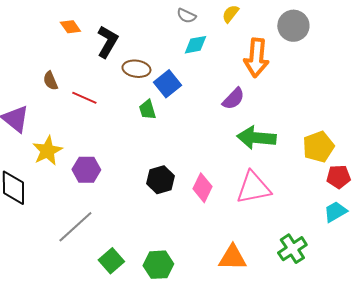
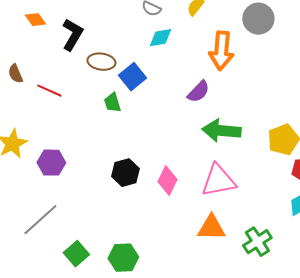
orange triangle: (232, 258) -> (211, 228), moved

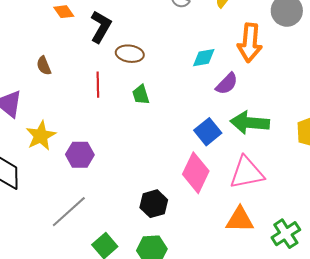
cyan diamond: (160, 38) -> (204, 58), moved
blue square: (132, 77) -> (208, 132), moved
red line: (49, 91) -> (98, 85), moved, turned 65
black hexagon: (125, 173) -> (154, 204), moved
pink diamond: (167, 181) -> (196, 173), size x1.4

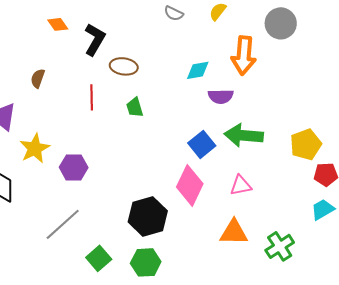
brown semicircle: (44, 66) -> (38, 78), turned 42
purple semicircle: (227, 84) -> (221, 96), turned 45
pink triangle: (247, 173) -> (241, 185), size x0.6
black hexagon: (154, 204) -> (148, 216), size x1.4

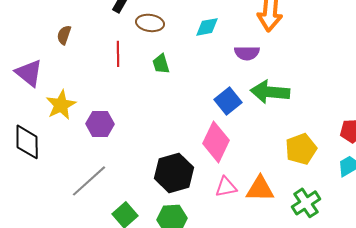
cyan diamond: (198, 70) -> (207, 27), moved
yellow pentagon: (306, 144) -> (301, 149), moved
pink triangle: (241, 185) -> (226, 187), moved

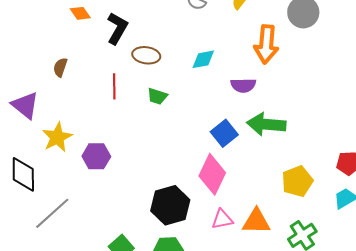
green trapezoid: (161, 64) -> (157, 96), turned -55
gray line: (89, 181) -> (52, 213), moved

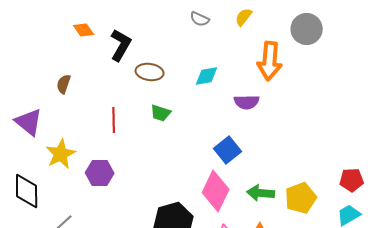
red line: (114, 86) -> (114, 120), moved
green arrow: (266, 124) -> (261, 193), moved, size x0.7

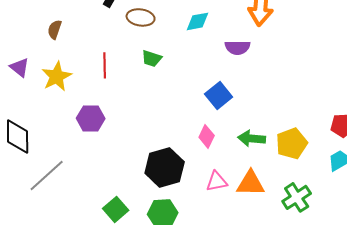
purple triangle: (29, 122) -> (20, 67), size x0.7
yellow star: (61, 154) -> (57, 76), moved
pink diamond: (216, 191) -> (207, 136), size x0.6

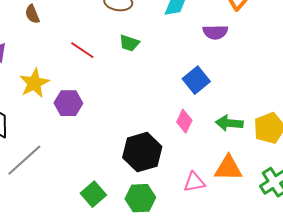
brown semicircle: (55, 29) -> (32, 14), turned -42
red line: (105, 65) -> (82, 50), turned -55
yellow star: (57, 76) -> (34, 83), moved
pink triangle: (217, 181) -> (194, 182), moved

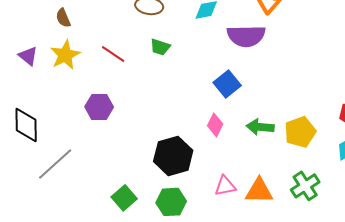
purple semicircle: (215, 32) -> (246, 36), size x1.5
yellow star: (34, 83) -> (65, 55), moved
orange triangle: (228, 168) -> (259, 191), moved

